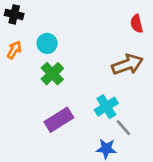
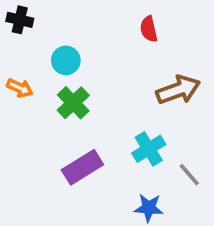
red semicircle: (137, 24) -> (149, 29), moved
orange arrow: (14, 50) -> (20, 88), moved, turned 84
gray line: (123, 128) -> (189, 175), moved

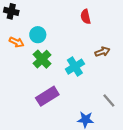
orange arrow: (20, 88) -> (17, 42), moved
brown arrow: (178, 90) -> (103, 52), size x0.6
cyan cross: (149, 149) -> (75, 67), moved

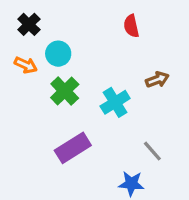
black cross: (11, 11) -> (29, 24), moved, turned 32
gray line: (109, 100) -> (152, 151), moved

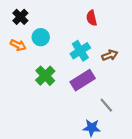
green cross: (65, 91) -> (45, 76), moved
cyan cross: (115, 102) -> (80, 51), moved
purple rectangle: (73, 148) -> (83, 80), moved

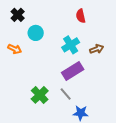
orange arrow: (18, 45) -> (15, 49), moved
green cross: (45, 76) -> (40, 95), moved
gray line: (106, 105) -> (66, 94), moved

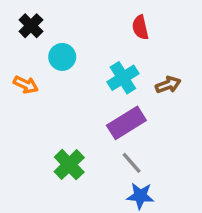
gray line: (66, 94) -> (132, 163), moved

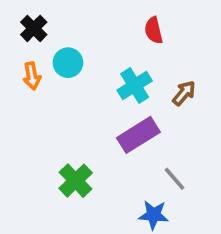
orange arrow: (26, 85) -> (32, 76), moved, turned 55
brown arrow: (168, 85) -> (184, 93), turned -30
gray line: (132, 163) -> (175, 179), moved

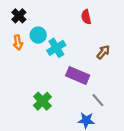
cyan cross: (135, 85) -> (56, 48), moved
purple rectangle: (138, 135) -> (78, 76), turned 55

